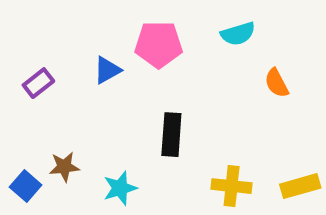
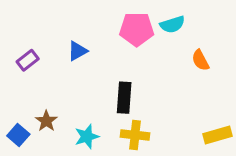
pink pentagon: (159, 44) -> (137, 29), moved
brown star: (64, 167) -> (46, 121), turned -30
yellow cross: (232, 186) -> (135, 135), moved

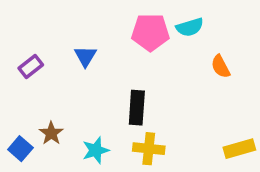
blue triangle: (77, 51) -> (85, 56), turned -30

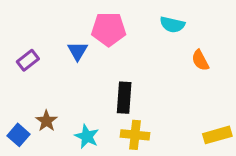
cyan semicircle: (190, 27) -> (172, 25), turned 30
pink pentagon: (150, 32) -> (109, 29), moved
cyan star: (96, 150) -> (87, 136), turned -30

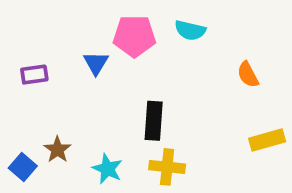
cyan semicircle: (172, 25) -> (190, 30), moved
purple rectangle: (28, 60) -> (34, 75), turned 30
yellow rectangle: (217, 135) -> (267, 140), moved

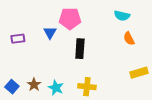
cyan semicircle: (190, 30) -> (122, 16), moved
black rectangle: (154, 121) -> (80, 49), moved
brown star: (57, 150) -> (34, 85), moved

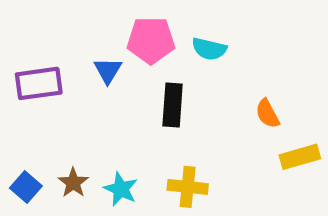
cyan semicircle: (122, 16) -> (209, 49), moved
purple rectangle: (18, 39) -> (39, 83), size x1.5
orange semicircle: (129, 39) -> (267, 114), moved

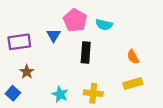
pink pentagon: (151, 40) -> (75, 20), turned 30
yellow rectangle: (300, 157) -> (133, 84), moved
brown star: (73, 183) -> (27, 72), moved

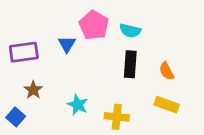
black rectangle: (86, 53) -> (130, 64), moved
yellow rectangle: (133, 84) -> (167, 105), turned 36
cyan star: (60, 94) -> (78, 105), moved

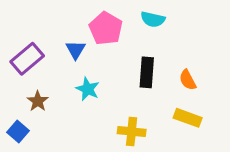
cyan semicircle: (130, 31) -> (153, 19), moved
purple rectangle: (24, 52) -> (27, 59), turned -32
cyan star: (78, 105) -> (88, 89), moved

